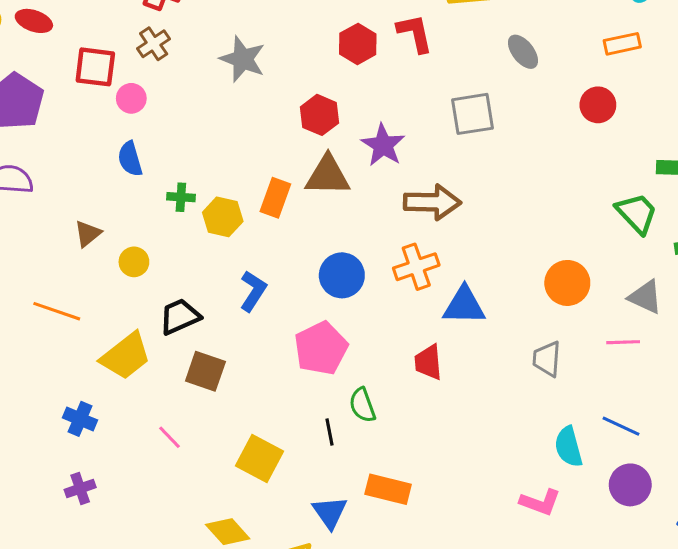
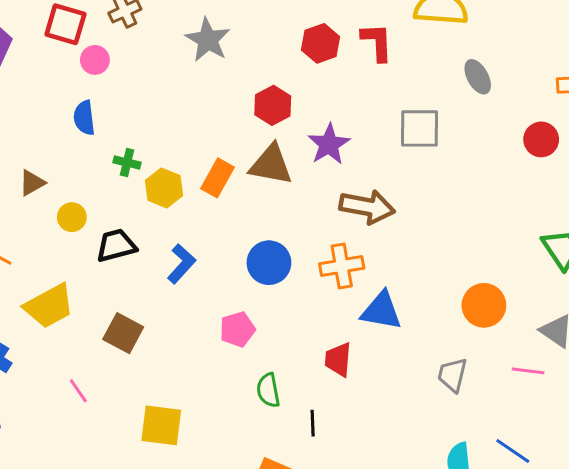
black trapezoid: (180, 316) -> (116, 246), moved
pink pentagon: (321, 348) -> (237, 329), size x0.7
black line: (330, 432) -> (313, 423), moved
yellow square: (259, 459) -> (161, 425), turned -30

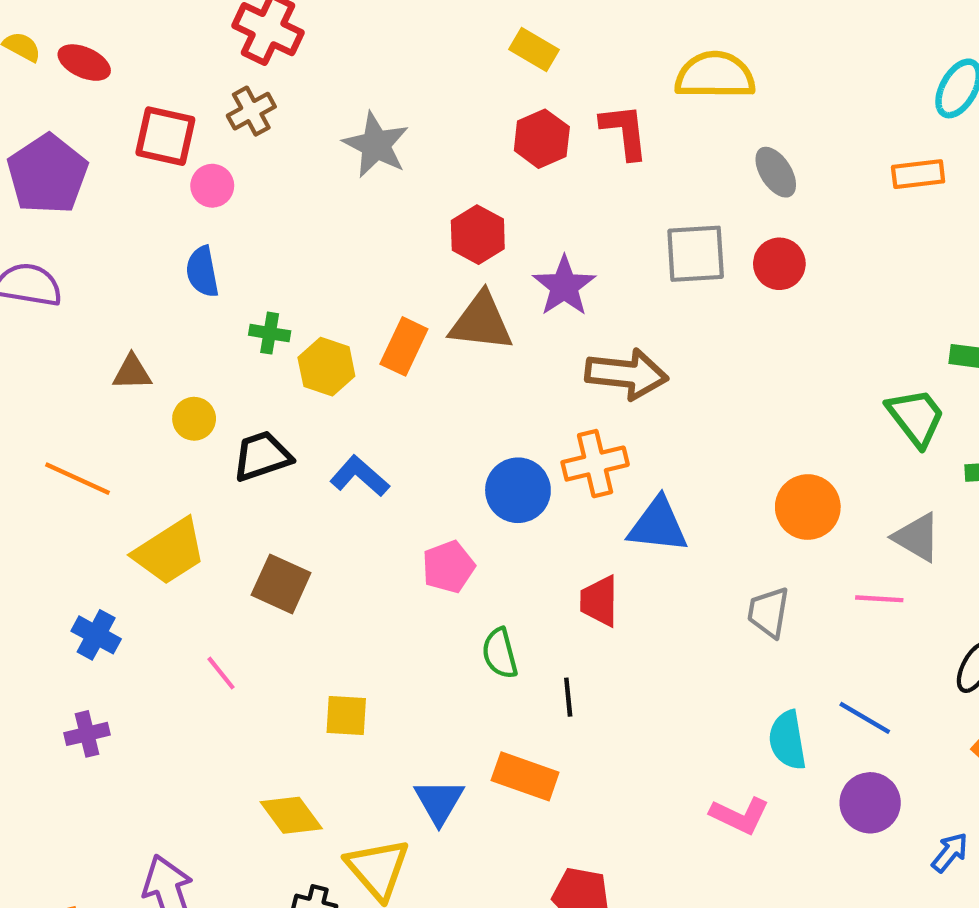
red circle: (541, 139) -> (779, 264), moved
brown triangle: (32, 183) -> (132, 372), turned 32
blue circle: (269, 263) -> (518, 490), moved
blue L-shape: (181, 264) -> (360, 476), turned -87
yellow square: (161, 425) -> (346, 715), size x0.7

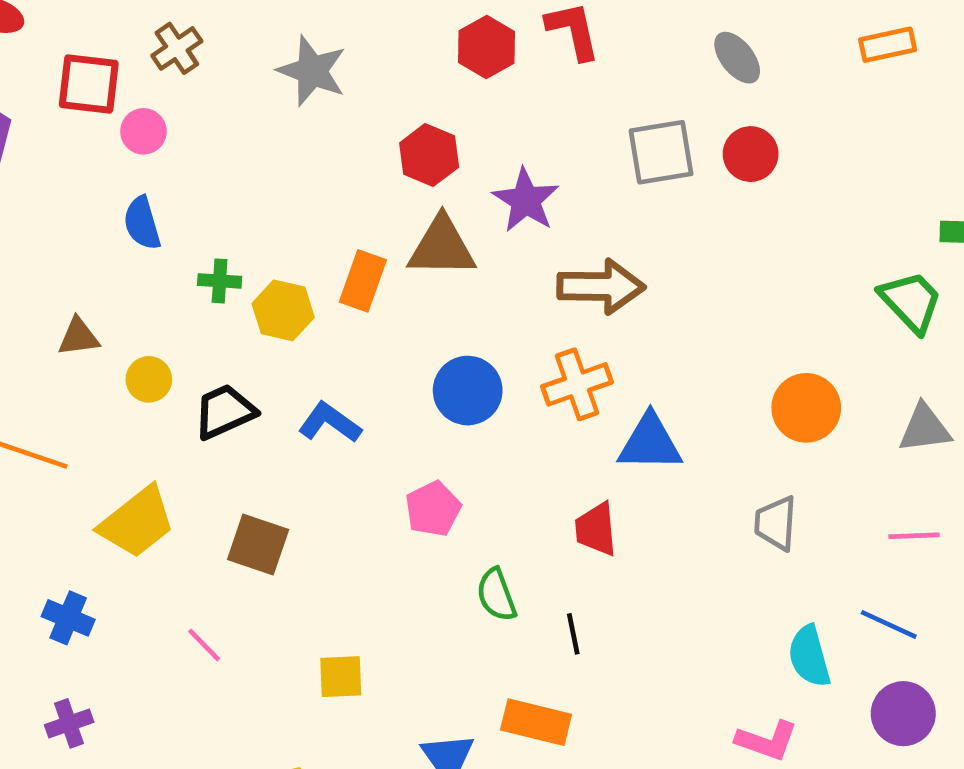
blue circle: (518, 490) -> (468, 391), moved
gray triangle: (917, 537) -> (925, 428), turned -32
pink line: (879, 599) -> (914, 536), moved

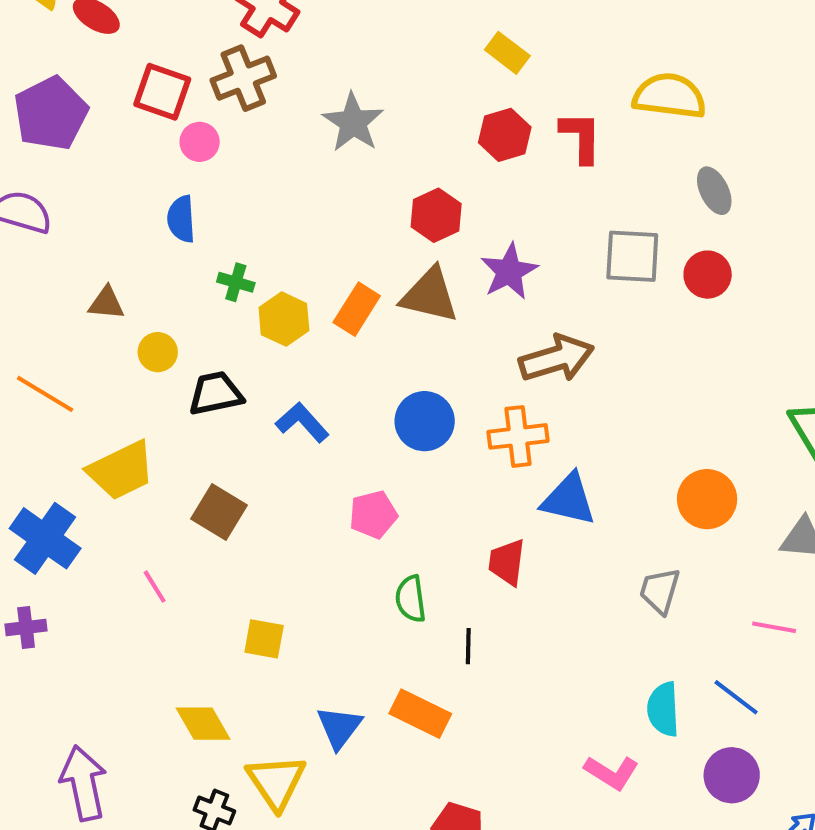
brown cross: (177, 48) -> (243, 78), size x1.4
brown arrow: (601, 287) -> (556, 358), turned -30
blue cross: (68, 618) -> (45, 538), size x1.6

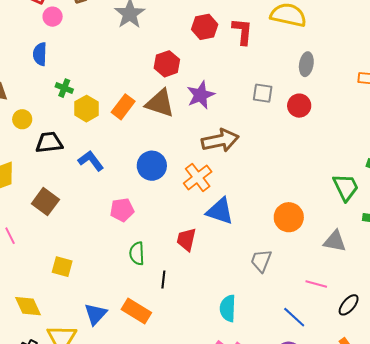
gray ellipse: (714, 191) -> (306, 64), turned 30
gray square: (632, 256) -> (263, 93), size x0.7
orange cross: (518, 436) -> (198, 177), turned -36
cyan semicircle: (663, 709) -> (228, 308), moved

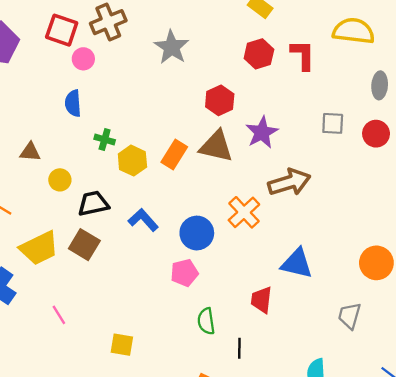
blue circle: (152, 166) -> (197, 233), moved
orange cross: (198, 177) -> (244, 212), moved
brown square: (45, 202) -> (84, 245), moved

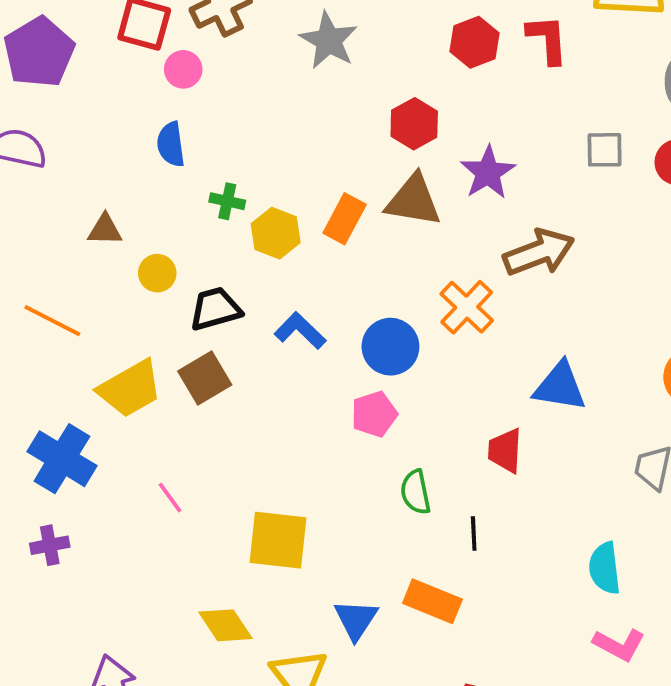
brown square: (84, 245) -> (205, 378), turned 32
yellow square: (122, 345) -> (278, 540), size x1.6

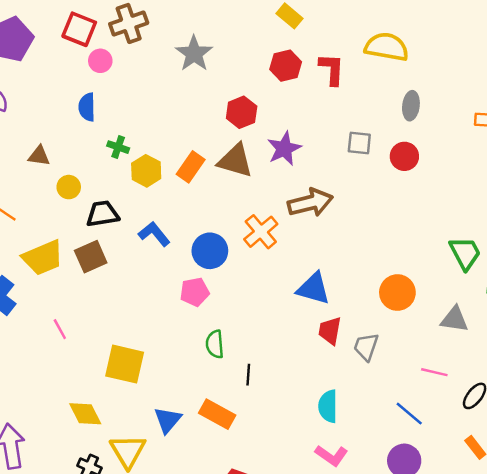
red trapezoid: (505, 451) -> (330, 331), moved

